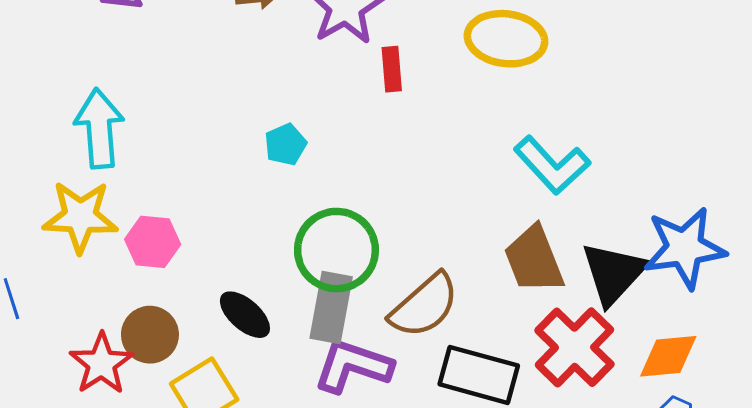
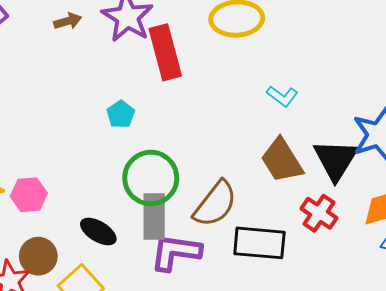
red rectangle: (392, 69) -> (165, 52), size x1.8
cyan pentagon: (285, 145) -> (121, 114), moved
cyan L-shape: (552, 165) -> (282, 96), size x0.6
red cross: (575, 347) -> (319, 213), size x0.7

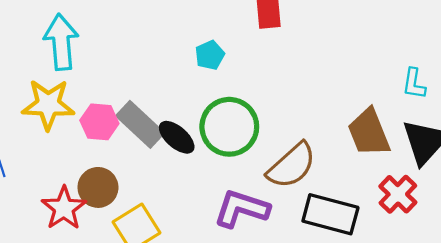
cyan L-shape: (282, 96) -> (414, 84), moved, turned 52
gray rectangle: (154, 216) -> (140, 124), moved, turned -57
black ellipse: (98, 232) -> (177, 137), moved

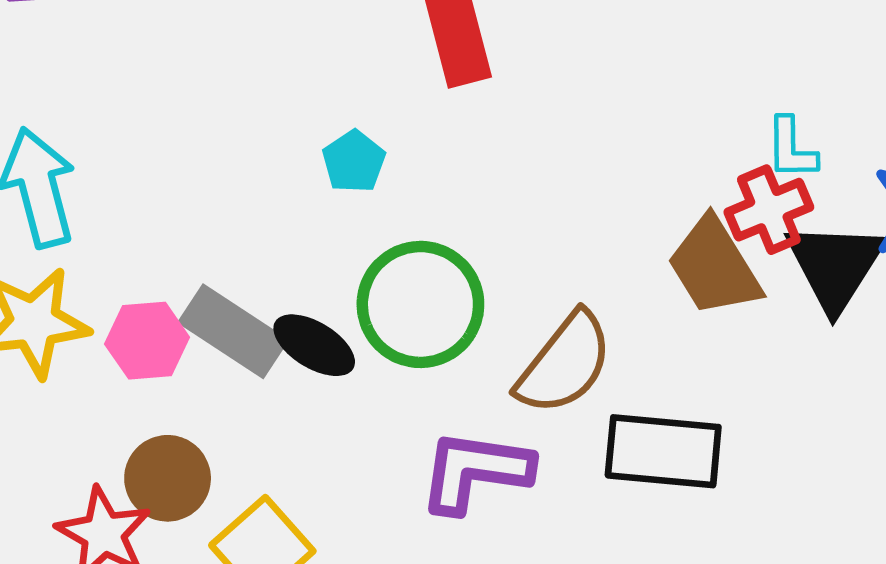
red cross: (398, 194) -> (769, 210), moved, turned 33

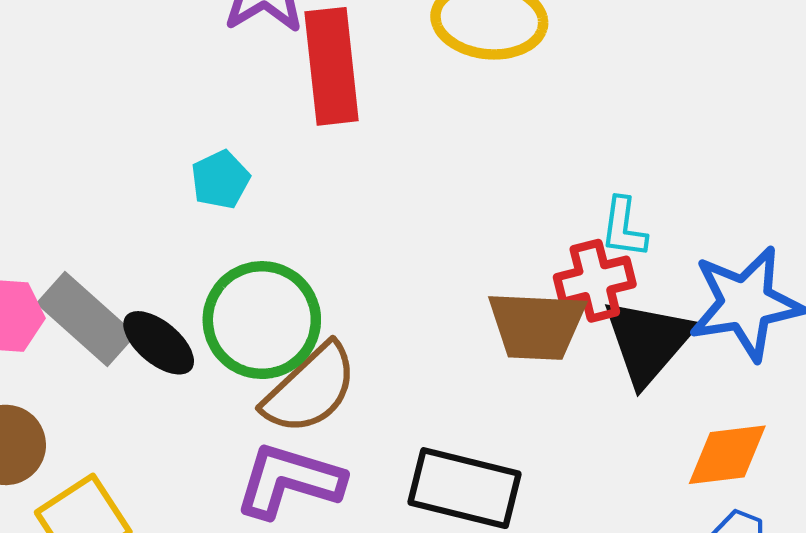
brown trapezoid: (714, 267) -> (537, 326), turned -64
brown semicircle: (565, 363) -> (310, 389), moved

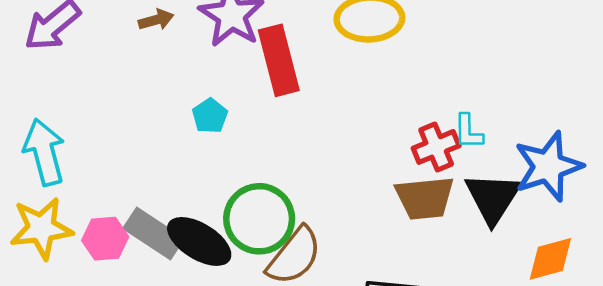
cyan pentagon: (220, 180) -> (210, 116), moved
red cross: (595, 281) -> (436, 147), moved
black ellipse: (159, 343) -> (199, 241), size x1.4

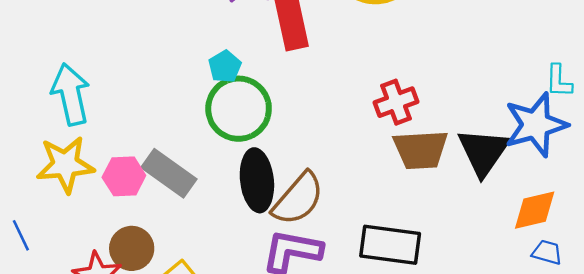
cyan L-shape: (468, 132) -> (559, 81), moved
red cross: (436, 147) -> (396, 102), moved
green circle: (259, 219) -> (239, 109), moved
black ellipse: (199, 241) -> (257, 180), moved, turned 50

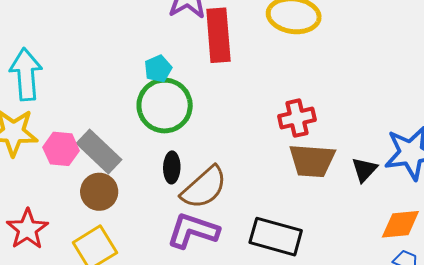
black triangle: (484, 152) -> (364, 170), size x0.6
black ellipse: (257, 180) -> (172, 167), size x0.6
brown circle: (132, 248) -> (99, 192), moved

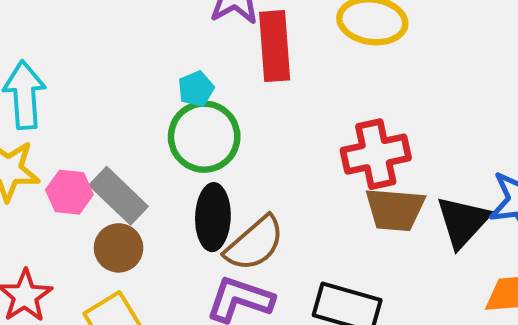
red cross: (297, 118) -> (376, 154), size x1.4
black ellipse: (172, 167) -> (213, 217), size x1.6
black triangle: (364, 170) -> (463, 222), size x1.6

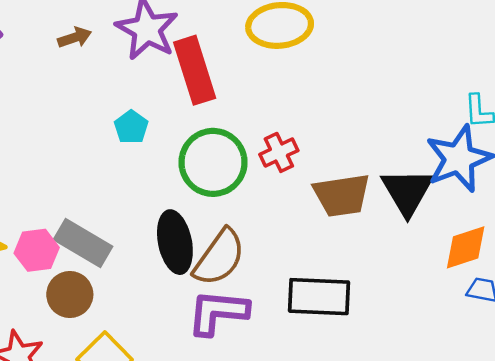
green circle: (204, 137) -> (213, 162), moved
red cross: (376, 154) -> (279, 152), moved, size x0.6
brown circle: (119, 248) -> (70, 295), moved

